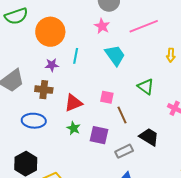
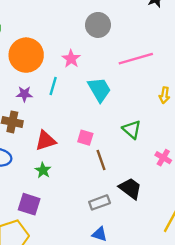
pink star: (102, 26) -> (71, 59), moved
purple square: (99, 135) -> (29, 204), moved

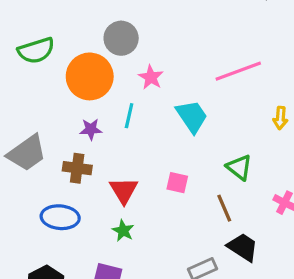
gray circle: (98, 25) -> (121, 38), moved
red triangle: (46, 141) -> (124, 190), turned -40
brown line: (101, 160) -> (224, 208), moved

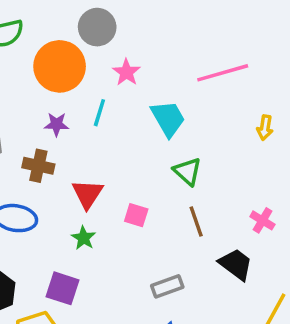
green triangle: (239, 167) -> (187, 171), moved
pink square: (177, 183) -> (136, 215), moved
black trapezoid: (243, 247) -> (236, 264), moved

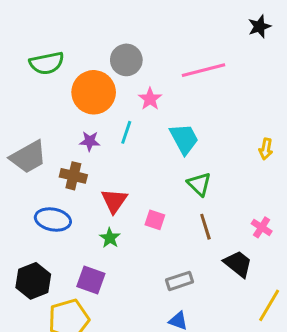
pink line: (223, 73) -> (204, 70), moved

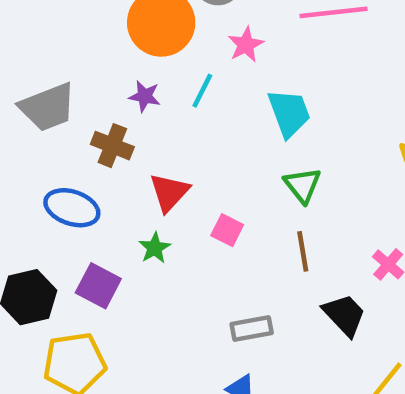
purple square: (91, 280) -> (98, 286), moved

